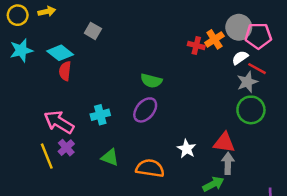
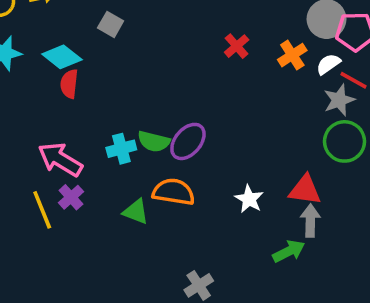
orange cross: (214, 39) -> (292, 55), moved
red cross: (196, 46) -> (237, 46), moved, turned 35
green semicircle: (151, 81) -> (154, 141), moved
orange semicircle: (150, 168) -> (174, 192), moved

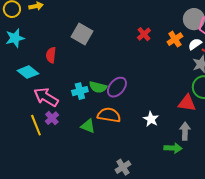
gray square: (111, 24) -> (82, 34), moved, size x1.5
cyan diamond: (62, 57) -> (28, 72), moved
red triangle: (305, 190) -> (187, 103), moved
green arrow: (289, 251) -> (173, 148), turned 30

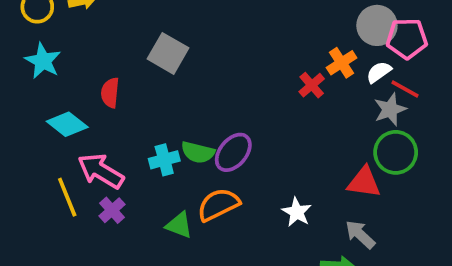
red cross: (144, 34) -> (312, 85), moved
cyan star: (15, 38) -> (43, 61), turned -30
orange semicircle: (109, 115) -> (218, 205), turned -35
yellow line: (36, 125) -> (67, 197), moved
gray arrow: (185, 131) -> (360, 234), turned -48

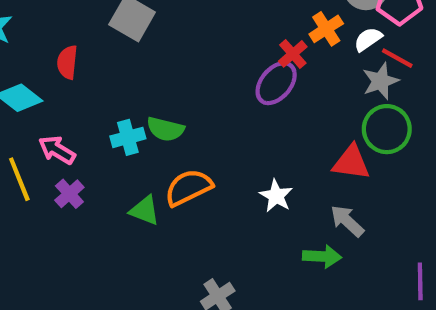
purple ellipse: (233, 152) -> (276, 83), moved
pink arrow: (101, 171) -> (57, 150), size x0.7

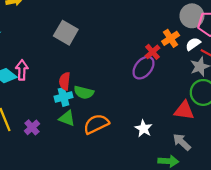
red semicircle: (67, 62) -> (65, 81), moved
pink arrow: (57, 150) -> (22, 70), moved, turned 60
green triangle: (145, 210) -> (67, 118), moved

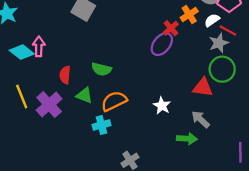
red semicircle: (65, 81) -> (65, 75), moved
cyan cross: (64, 97) -> (101, 125), moved
purple cross: (32, 127) -> (49, 104), size x1.6

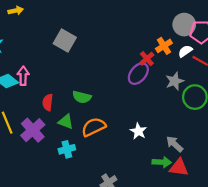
gray star: (219, 43) -> (175, 81), moved
red triangle: (203, 87) -> (179, 167), moved
cyan cross: (101, 125) -> (67, 149), moved

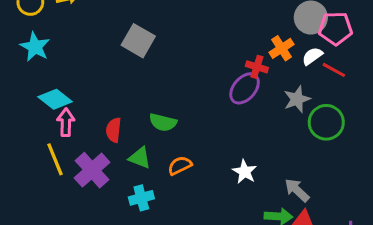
red cross: (147, 59) -> (257, 67), turned -32
pink arrow: (23, 76) -> (66, 122), moved
orange semicircle: (94, 127) -> (180, 165), size x0.7

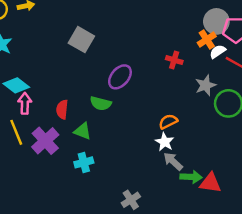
orange cross: (282, 48) -> (207, 40), moved
purple ellipse: (245, 88) -> (120, 77), moved
orange semicircle: (180, 165) -> (168, 121), moved
gray arrow: (297, 190) -> (173, 161), moved

